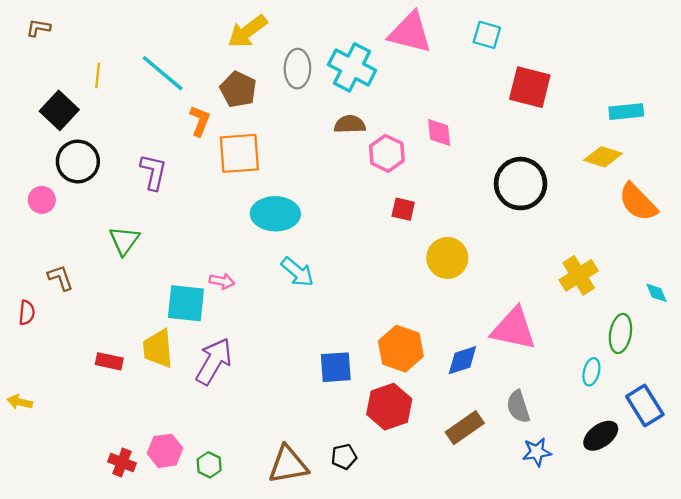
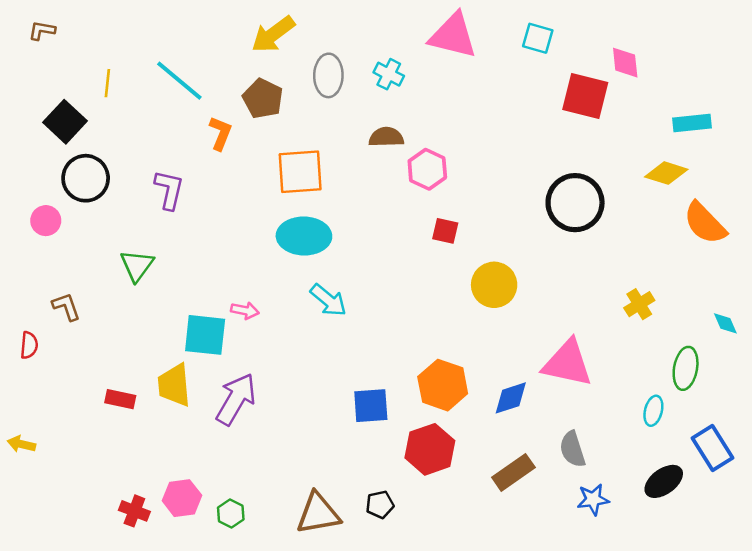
cyan cross: (352, 67) -> (389, 74), size x0.6
pink diamond: (439, 132) -> (625, 63), moved
orange square: (239, 153) -> (300, 172), moved
yellow cross: (579, 275) -> (639, 304), size x0.7

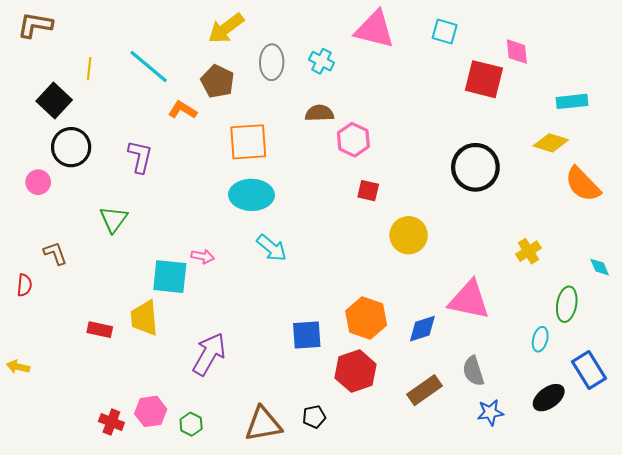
brown L-shape: (42, 30) -> (35, 25), size x1.6
orange L-shape: (220, 133) -> (183, 110), turned -80
purple arrow: (236, 399) -> (209, 354), moved

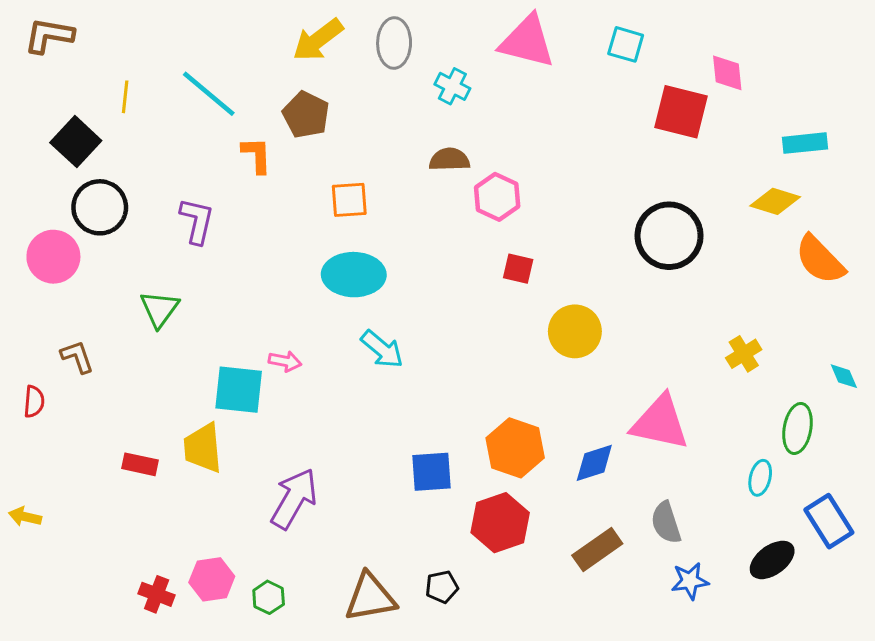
gray ellipse: (272, 62) -> (394, 43), moved
orange L-shape: (183, 110) -> (257, 155), turned 56
orange square: (248, 142) -> (349, 200), size x0.7
pink circle: (38, 182) -> (53, 257), size x1.5

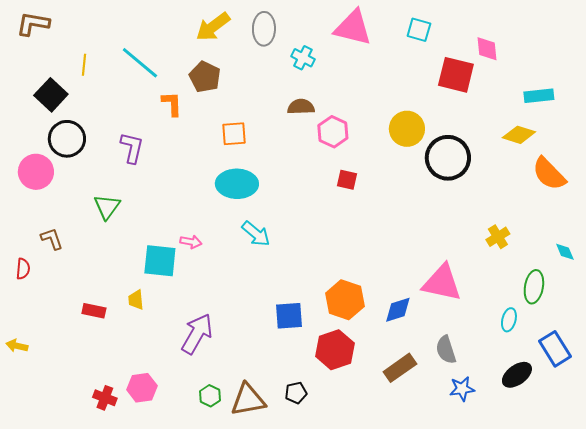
yellow circle: (575, 331) -> (407, 129), moved
yellow trapezoid: (203, 448) -> (136, 300), size x0.6
green hexagon: (269, 597) -> (210, 396), moved

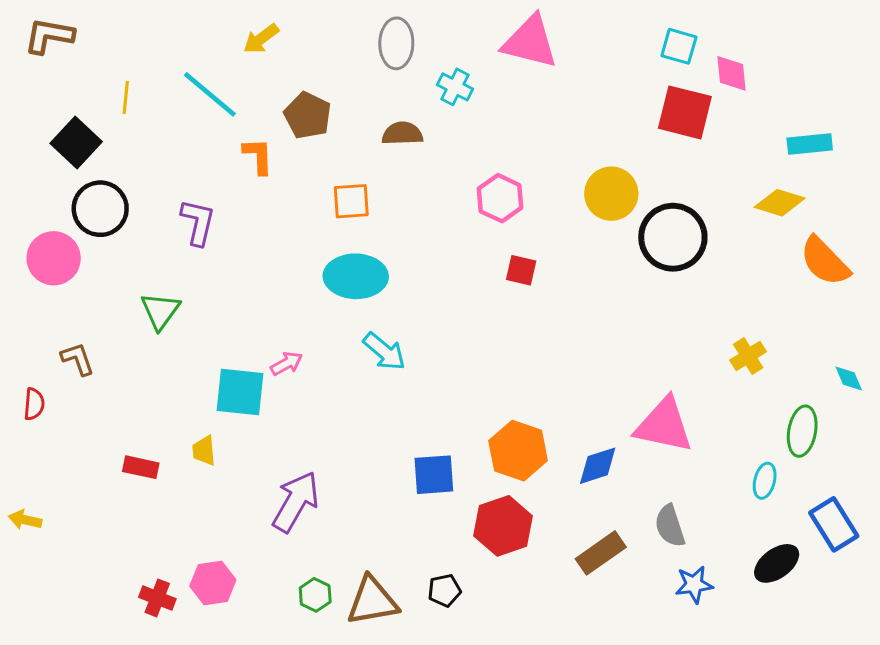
yellow arrow: (213, 27) -> (261, 39), moved, size x0.7
cyan square: (419, 30) -> (679, 46), moved
brown semicircle: (301, 107) -> (402, 134), moved
pink arrow: (191, 242) -> (287, 363), turned -40

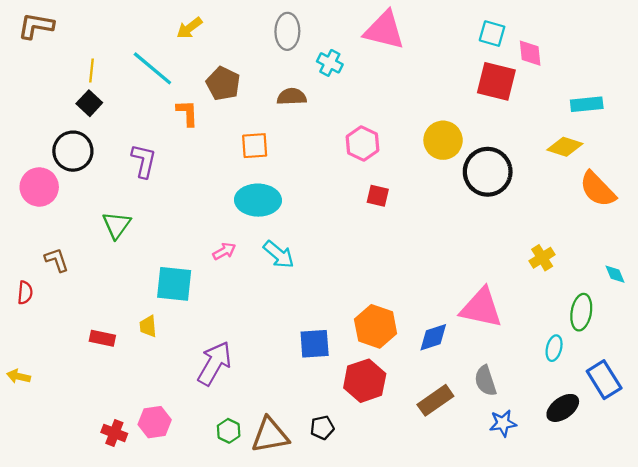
black square: (76, 143) -> (89, 103), moved, size x0.7
pink arrow: (287, 363) -> (224, 251), moved

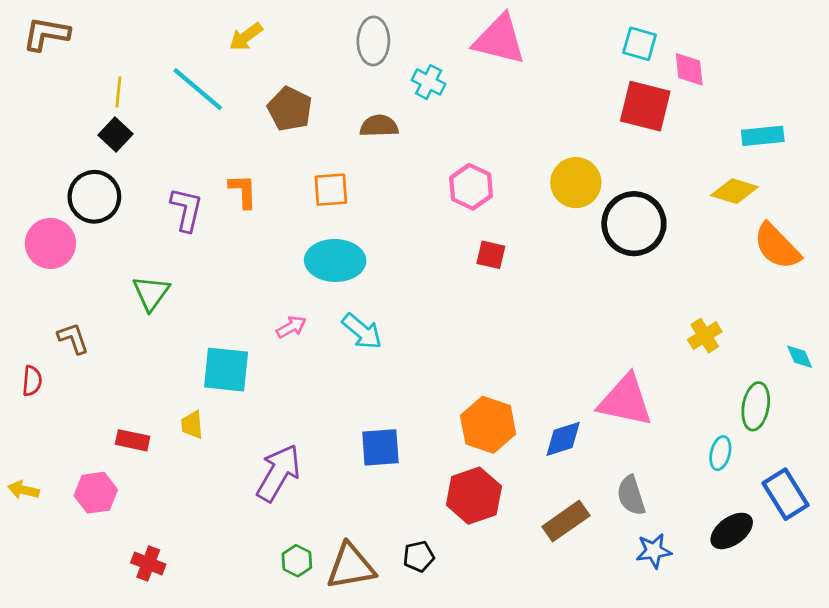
orange L-shape: (187, 113) -> (243, 191), moved
blue square: (315, 344) -> (380, 447), moved
pink hexagon: (155, 422) -> (96, 493), moved

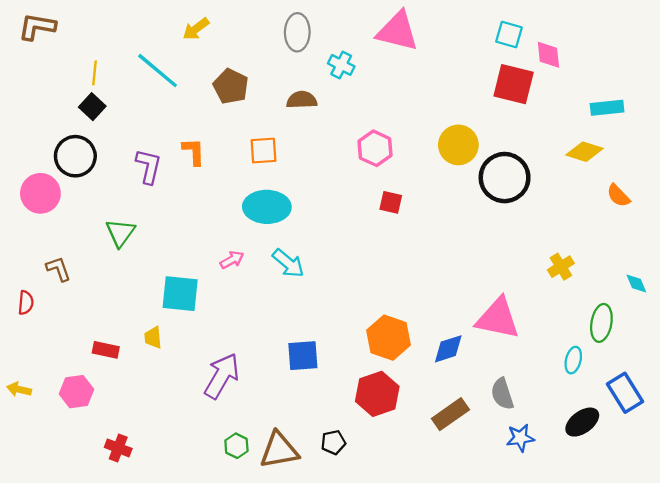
orange semicircle: (777, 246) -> (618, 196), size x0.6

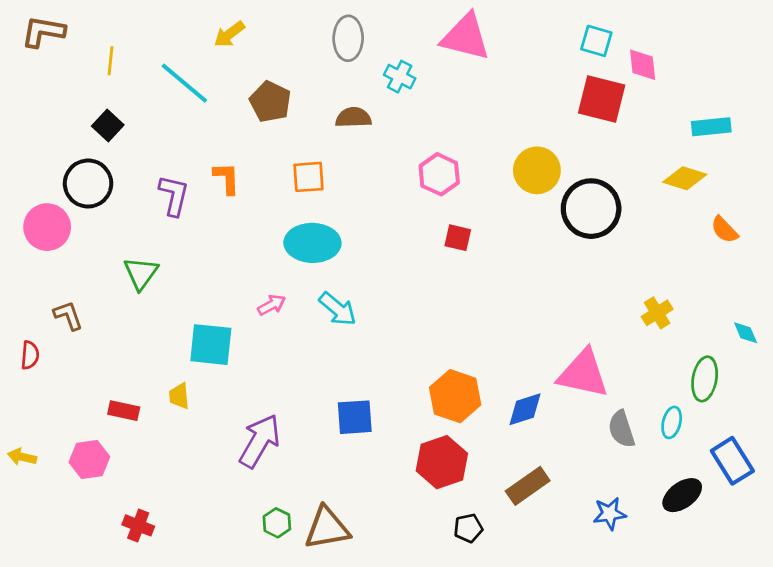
yellow line: (94, 73) -> (110, 61), moved
gray semicircle: (502, 394) -> (621, 429), moved
black pentagon: (333, 442) -> (468, 528), moved

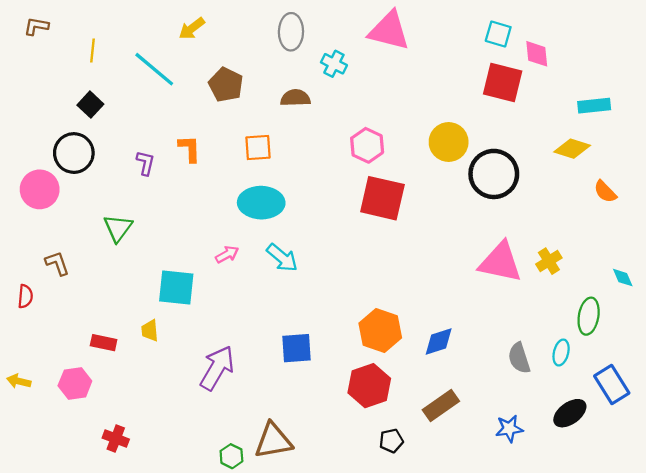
brown L-shape: (43, 32) -> (36, 26), size x0.7
purple L-shape: (174, 195) -> (145, 163), size x0.7
red square: (458, 238) -> (382, 198), size x2.0
pink triangle: (583, 374) -> (500, 262), moved
green hexagon: (277, 523) -> (231, 456), moved

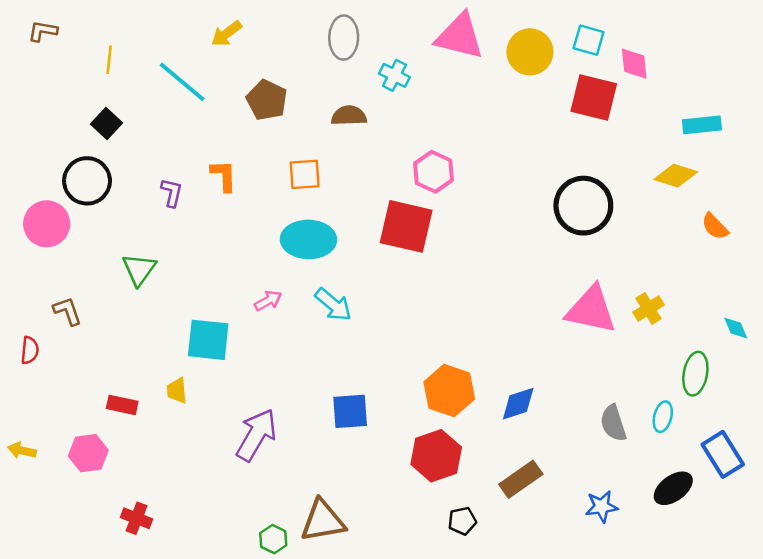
yellow circle: (449, 142) -> (530, 52), moved
red square: (382, 198) -> (406, 226), moved

